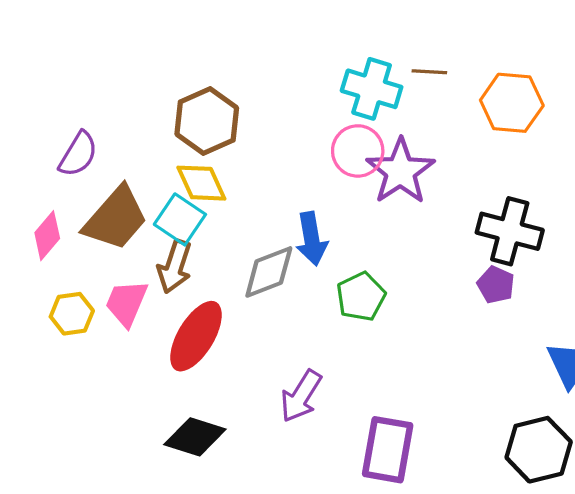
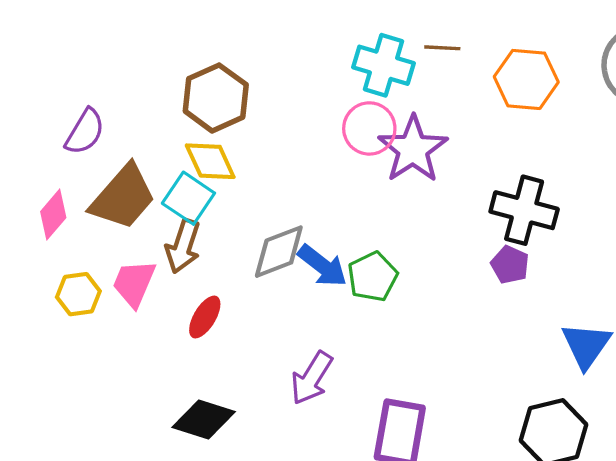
blue arrow: (312, 239) -> (322, 266), moved, turned -42
red ellipse: (196, 336) -> (205, 317), size x0.6

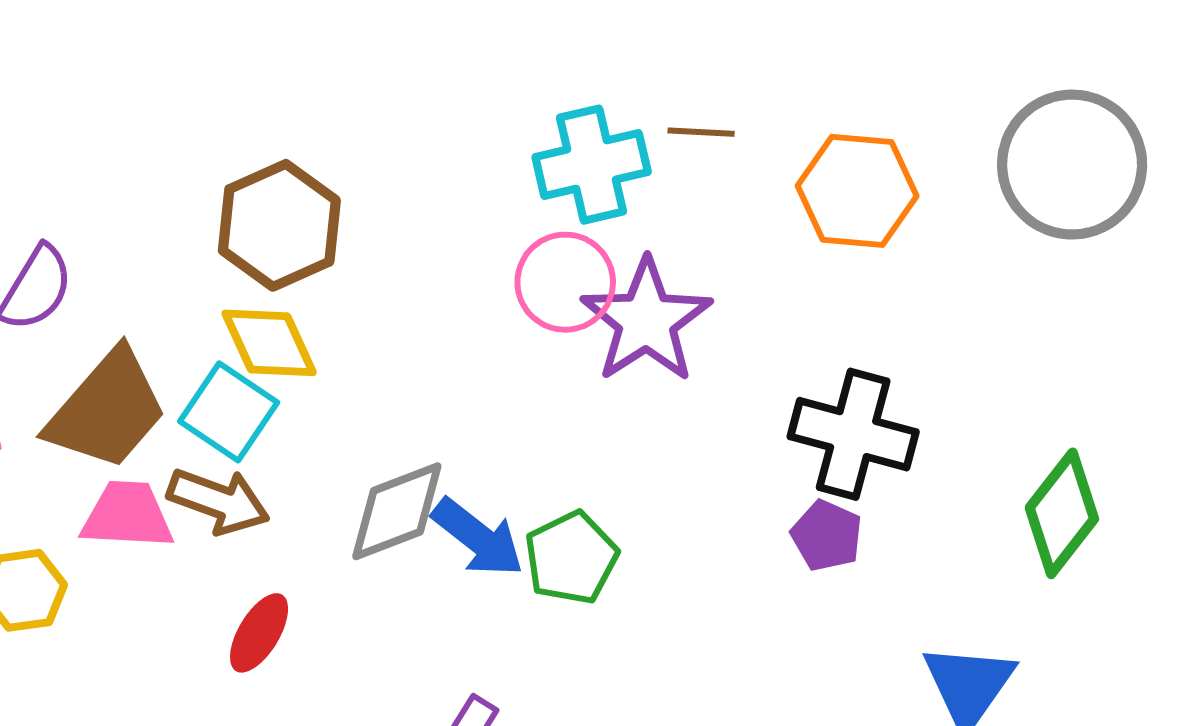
cyan cross: (383, 65) -> (592, 165), turned -30
brown arrow: (183, 246) -> (218, 501), turned -88
pink trapezoid: (134, 283) -> (127, 515), moved, turned 70

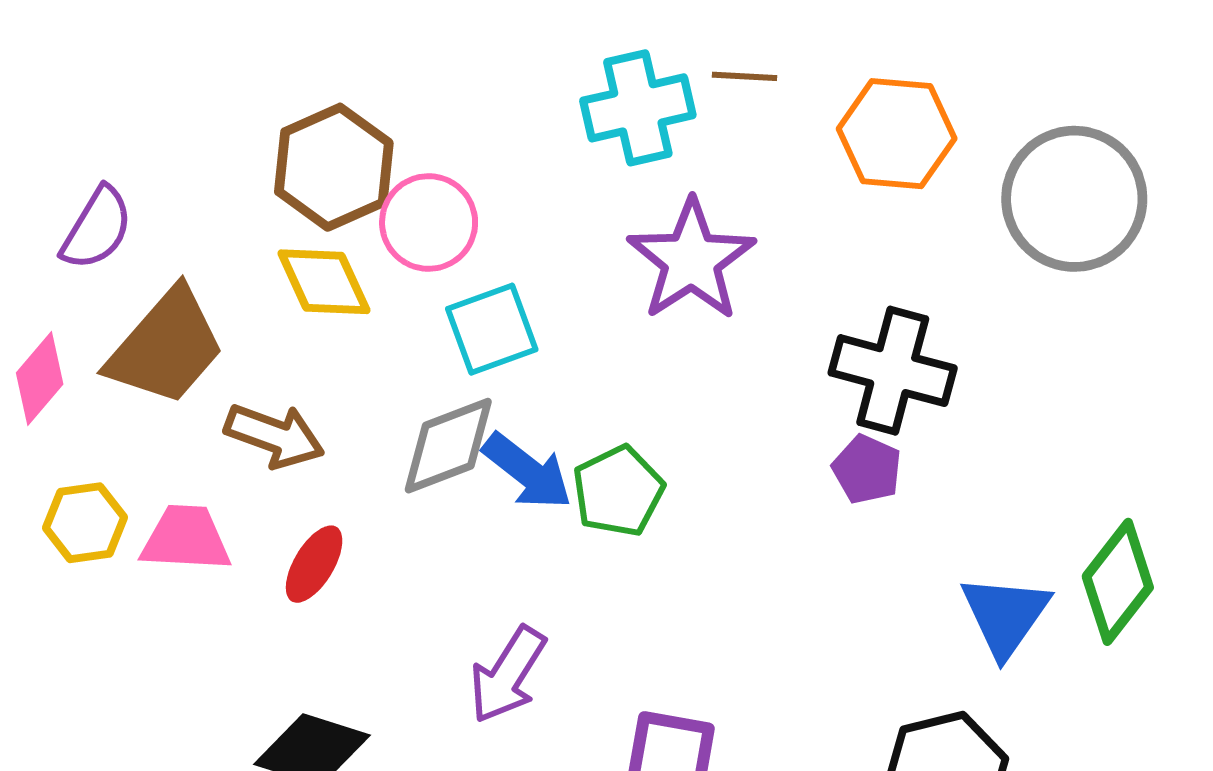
gray circle: (1072, 165) -> (1074, 199), moved
pink circle: (565, 282) -> (429, 222), moved
cyan square: (229, 412) -> (492, 329), moved, turned 36
green diamond: (1062, 513) -> (1118, 582), moved
pink trapezoid: (127, 515) -> (186, 538), moved

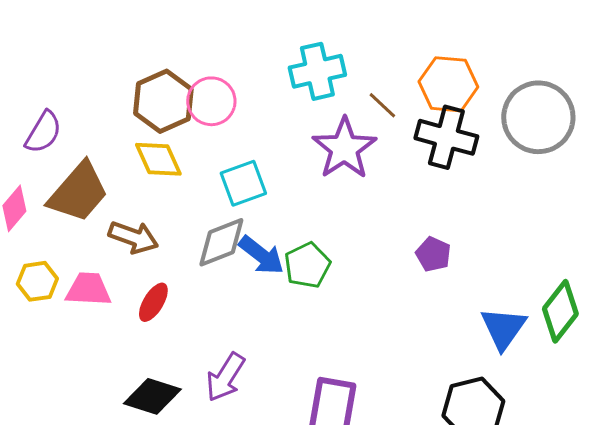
brown line: (745, 76) -> (382, 105), moved, turned 40
pink circle: (429, 222) -> (211, 101), moved
black cross: (893, 371) -> (446, 137), moved
purple arrow: (508, 675) -> (225, 377), moved

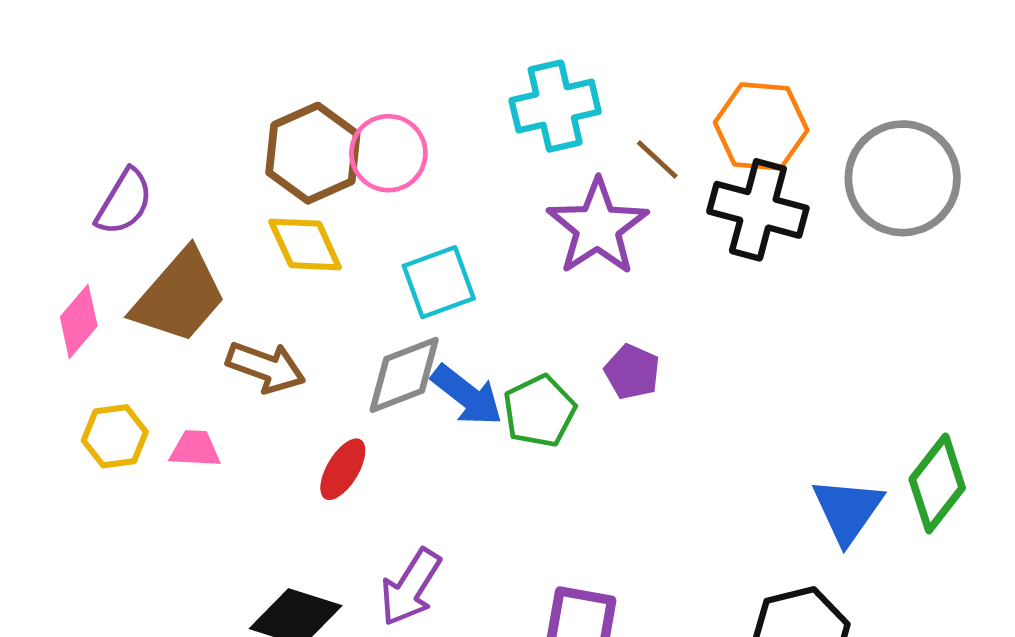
purple pentagon: (433, 254) -> (632, 372), moved
pink trapezoid: (88, 289) -> (195, 449), size x0.7
red ellipse: (153, 302) -> (343, 469), moved

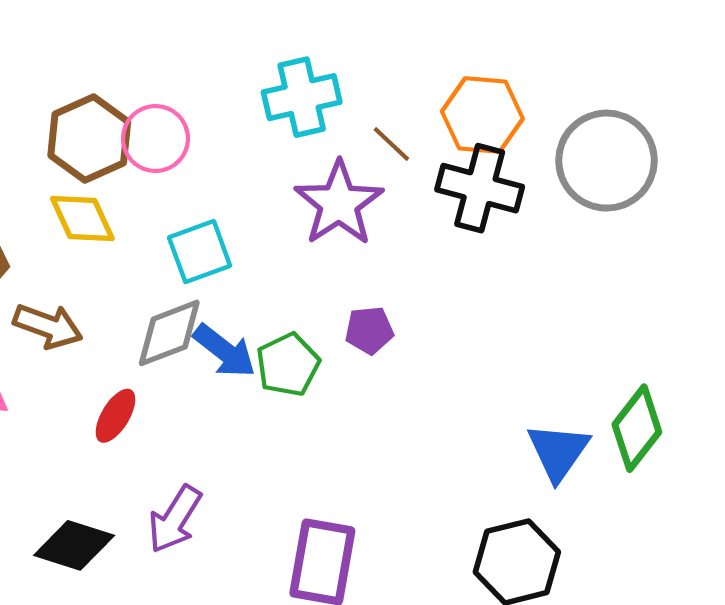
purple pentagon: (632, 372) -> (369, 330), turned -30

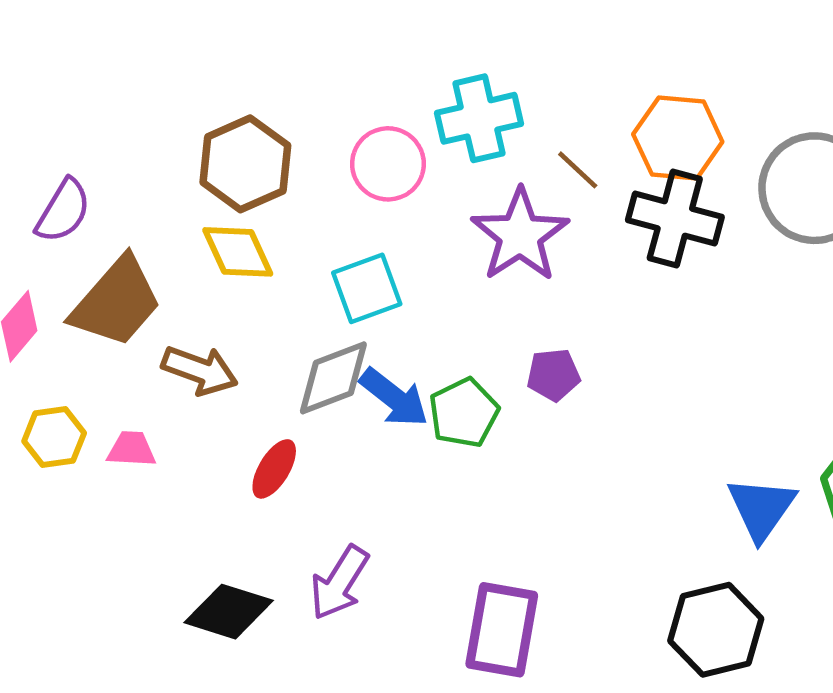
pink circle: (155, 138) -> (388, 164), moved

